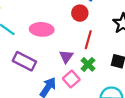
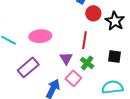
red circle: (80, 13) -> (93, 13), moved
purple rectangle: (24, 61) -> (28, 67), turned -60

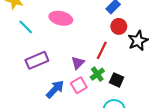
pink ellipse: (40, 36) -> (61, 18), moved
black square: (115, 57) -> (117, 80), moved

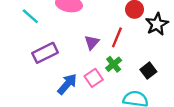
purple triangle: (78, 63) -> (92, 42), moved
black square: (117, 80) -> (148, 71), moved, turned 32

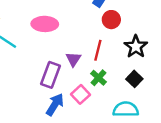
black star: (157, 24) -> (136, 47), moved
purple rectangle: (45, 53) -> (51, 75), moved, turned -35

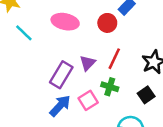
red circle: (111, 20) -> (107, 23), moved
green cross: (98, 78) -> (110, 87), turned -35

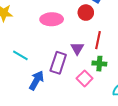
cyan line: (24, 33) -> (20, 55), moved
blue arrow: (60, 106) -> (36, 80), moved

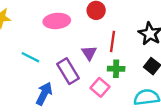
cyan line: (20, 55) -> (30, 57), moved
purple rectangle: (58, 63) -> (68, 71), turned -45

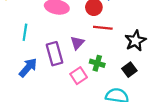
red line: (113, 41) -> (103, 28), moved, turned 72
cyan line: (30, 57) -> (25, 32), turned 56

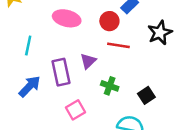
black star: (135, 41) -> (160, 33), moved
pink square: (79, 76) -> (76, 110), moved

